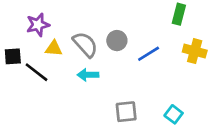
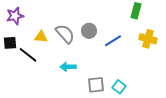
purple star: (38, 25) -> (15, 16), moved
cyan arrow: (88, 75) -> (68, 67), moved
cyan square: (174, 114) -> (119, 87), moved

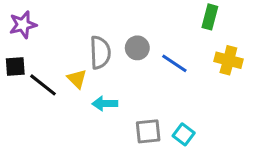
gray semicircle: (65, 34) -> (100, 53), turned 40
yellow triangle: (41, 37) -> (77, 79), moved, turned 40
blue line: (113, 41) -> (174, 63), turned 66

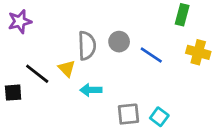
black square: (15, 66) -> (13, 93), moved

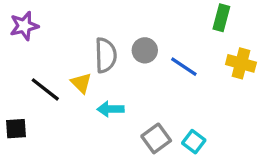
black square: (13, 93) -> (16, 129), moved
gray square: (128, 114) -> (156, 138), turned -30

